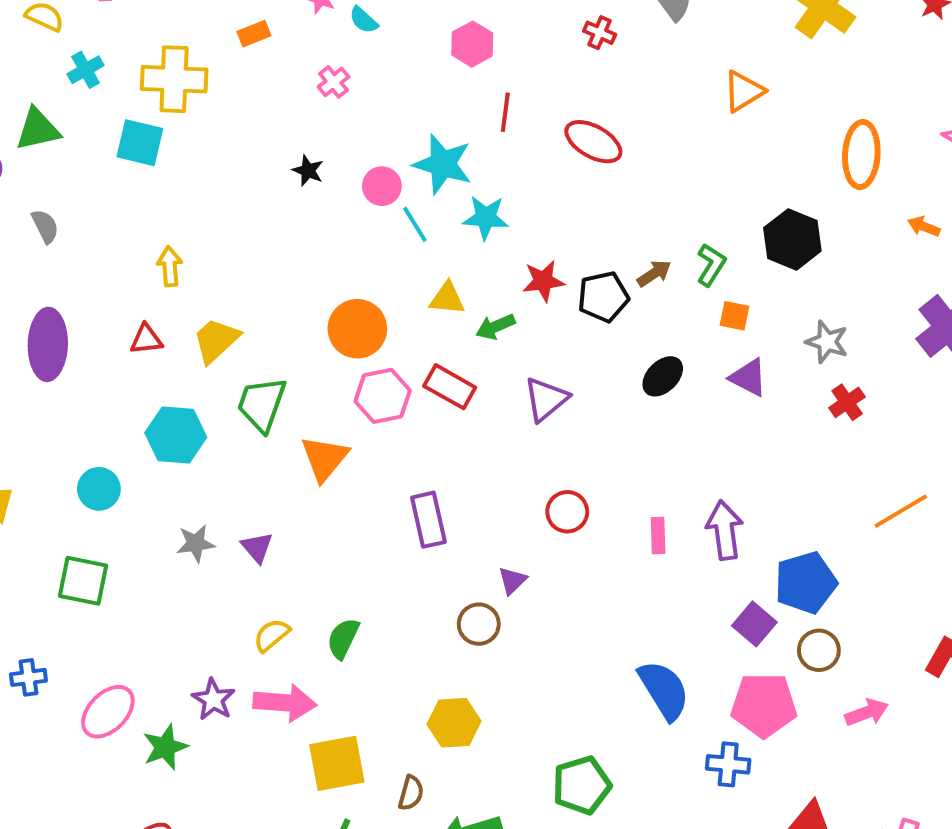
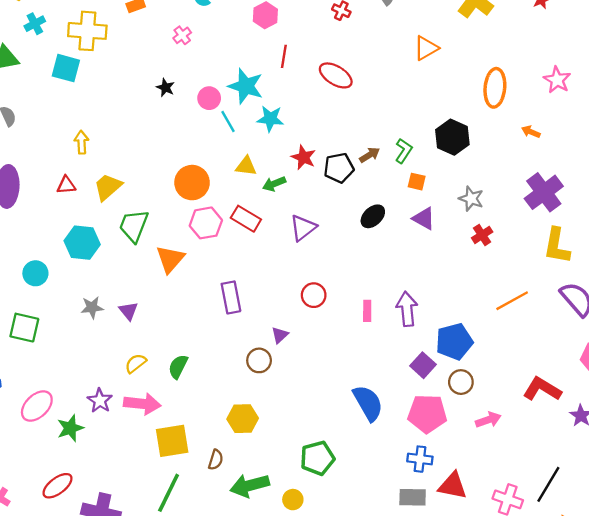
red star: (543, 281) -> (303, 157), turned 30
blue cross: (728, 764) -> (420, 459), moved

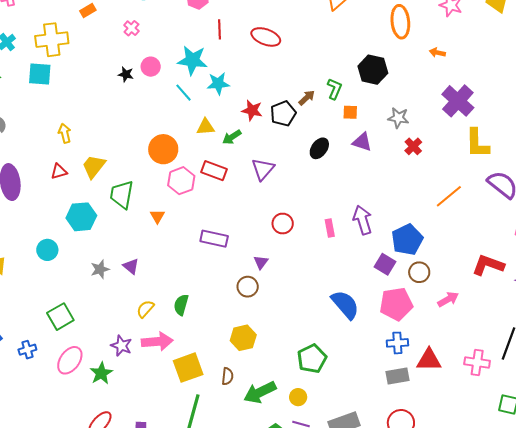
pink circle: (209, 98) -> (151, 67), moved
orange triangle: (170, 259) -> (157, 216), size x0.6
purple rectangle: (231, 297) -> (214, 239), turned -56
green square: (24, 328) -> (60, 317), moved, turned -32

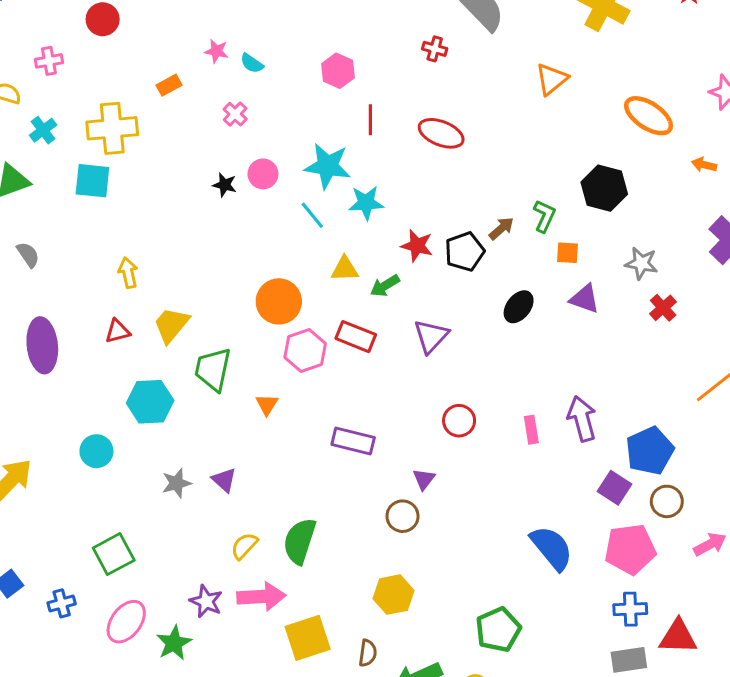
orange ellipse: (400, 22) -> (649, 116), turned -52
green semicircle: (181, 305) -> (300, 541), size x1.4

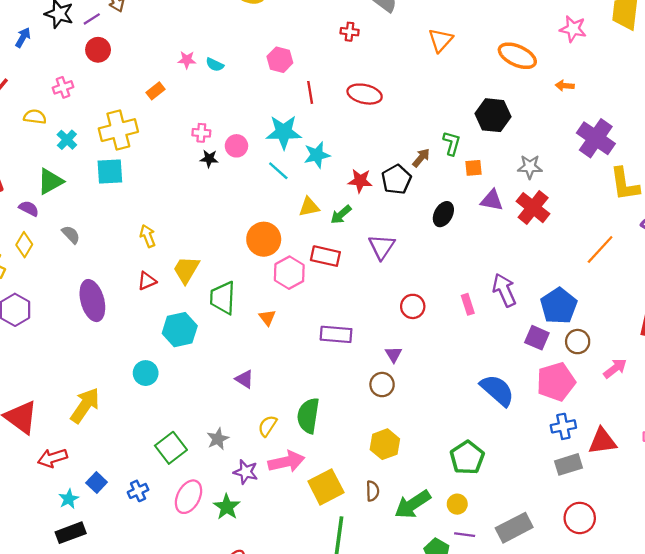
pink cross: (235, 114) -> (201, 133), moved, turned -30
red cross: (663, 308) -> (533, 208), moved, size x1.6
gray star: (176, 483) -> (218, 439), moved

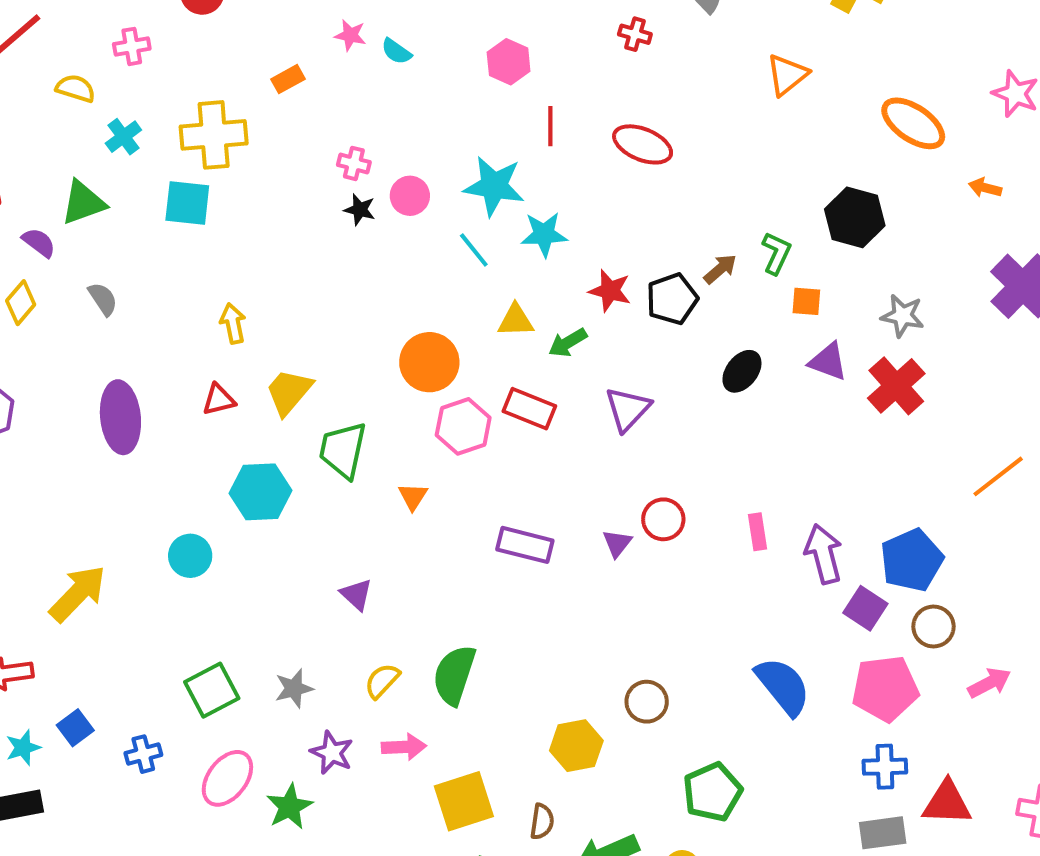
purple arrow: (504, 290) -> (824, 554), moved
purple triangle: (394, 354) -> (617, 543), moved
brown circle: (382, 385) -> (647, 702), moved
pink arrow: (286, 462) -> (404, 747), size x0.7

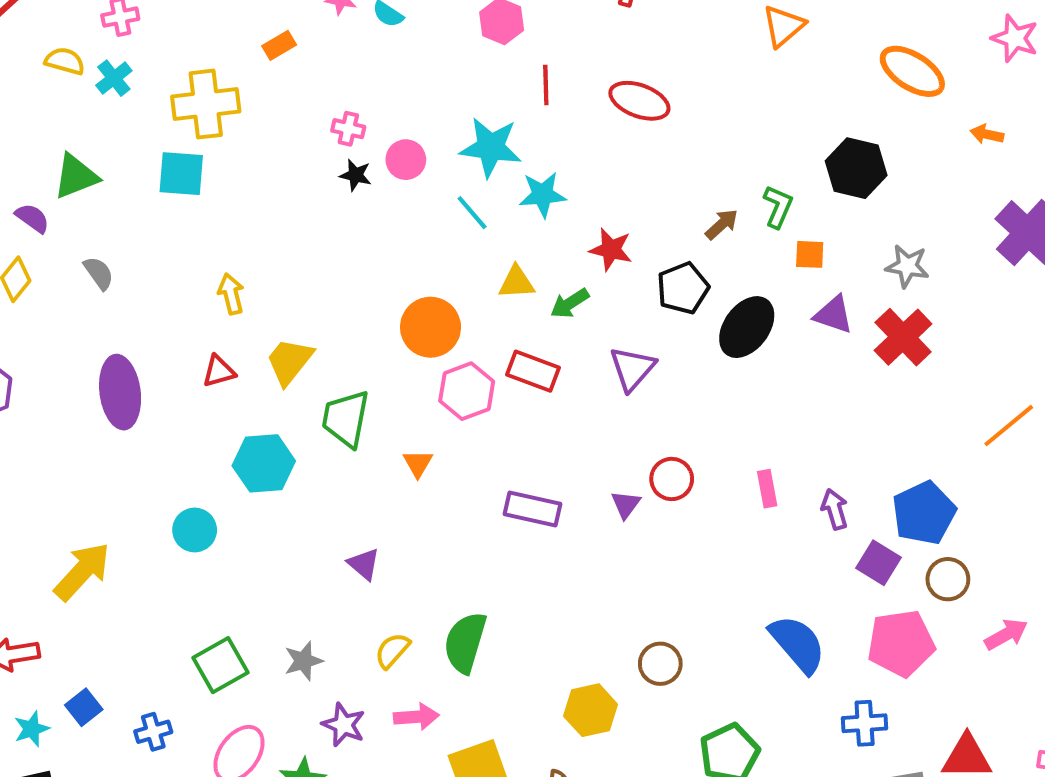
cyan cross: (123, 137) -> (114, 78), moved
black pentagon: (672, 299) -> (683, 288), moved
black ellipse: (742, 371) -> (747, 327), size x1.4
purple arrow: (824, 554) -> (835, 509), size x0.7
blue cross: (885, 767) -> (865, 723), moved

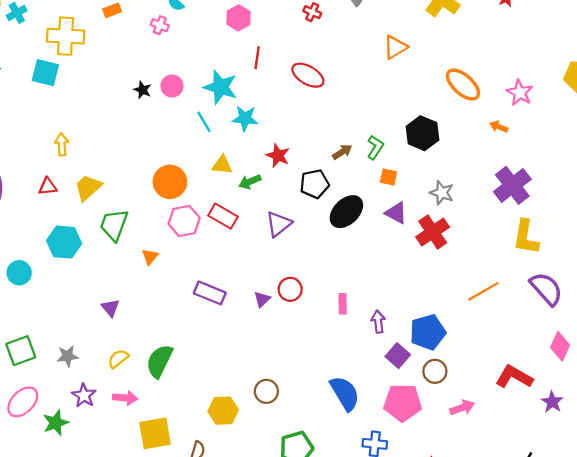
pink star: (1015, 38) -> (520, 93), moved
pink cross: (348, 129) -> (160, 25), moved

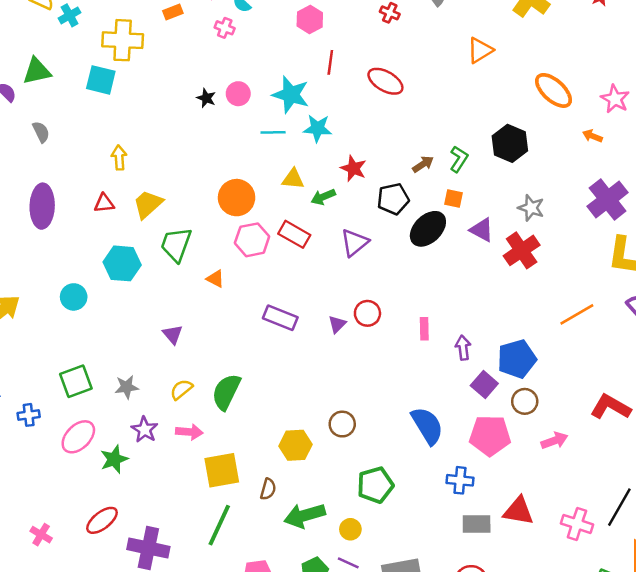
cyan line: (204, 122) -> (273, 132), turned -60
orange square: (388, 177) -> (453, 198), moved
orange triangle: (150, 257) -> (215, 279), turned -42

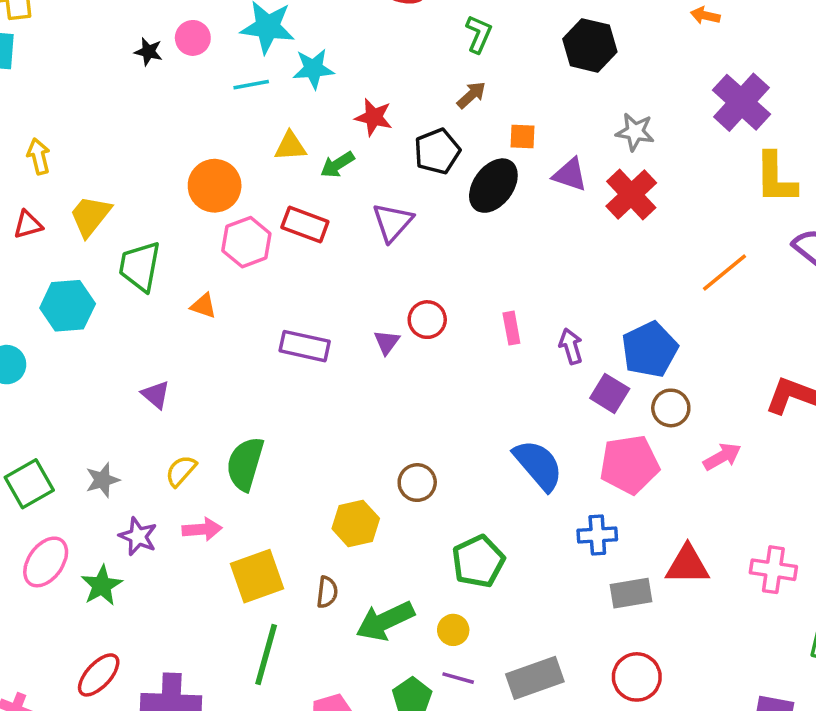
green L-shape: (459, 159) -> (479, 34), moved

